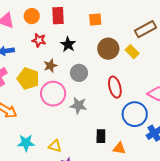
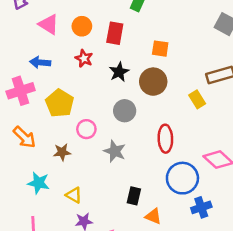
brown circle: (108, 49) -> (153, 82), moved
brown star: (50, 66) -> (62, 152), moved
pink circle: (53, 94) -> (86, 129), size x0.6

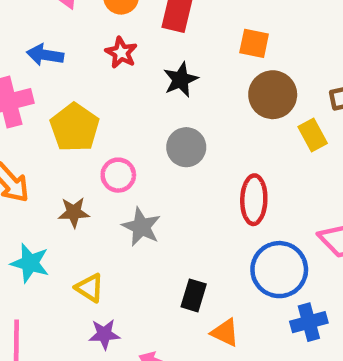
brown circle: (153, 82) -> (273, 95), moved
gray star: (115, 151) -> (141, 227), moved

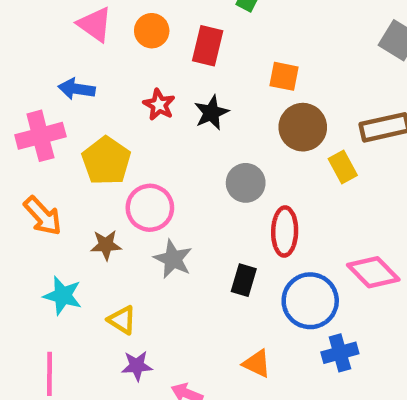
red star: (121, 53) -> (159, 105), moved
gray circle: (186, 147) -> (246, 183), moved
pink circle: (118, 175) -> (150, 208), size x1.4
black rectangle: (194, 295) -> (244, 280), moved

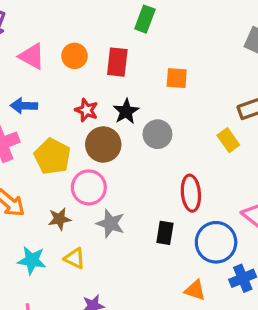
brown circle: (303, 127) -> (103, 145), moved
gray circle: (246, 183) -> (157, 134), moved
yellow triangle: (122, 320) -> (75, 258), moved
orange triangle: (257, 364) -> (195, 290), moved

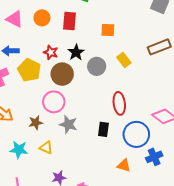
yellow rectangle: (228, 140) -> (124, 60), moved
yellow pentagon: (52, 156) -> (29, 70), moved

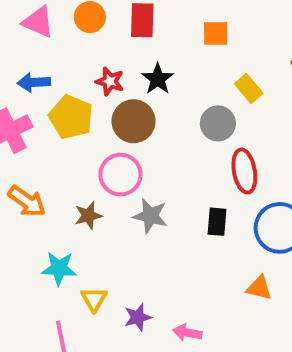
gray circle: (97, 66) -> (218, 123), moved
yellow triangle: (46, 148) -> (94, 299), moved, turned 40

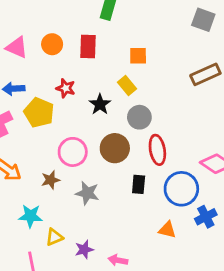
black star: (158, 79) -> (100, 104), moved
yellow rectangle: (249, 89) -> (127, 85), moved
brown circle: (134, 121) -> (115, 148), moved
gray star: (150, 216) -> (87, 193), moved
yellow triangle: (94, 299) -> (54, 237), turned 36

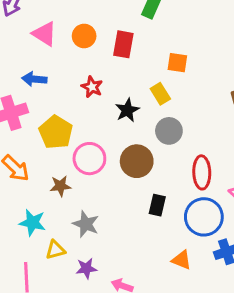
yellow pentagon: (39, 112) -> (56, 132), moved
red ellipse: (157, 150) -> (202, 172), moved
gray star: (87, 193) -> (86, 224), moved

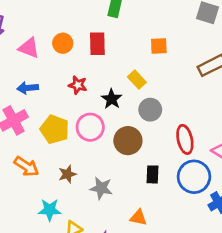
orange square: (177, 63) -> (159, 46), moved
pink circle: (89, 159) -> (90, 127), moved
gray star: (86, 224) -> (101, 188), moved
orange triangle: (182, 260) -> (138, 218), moved

